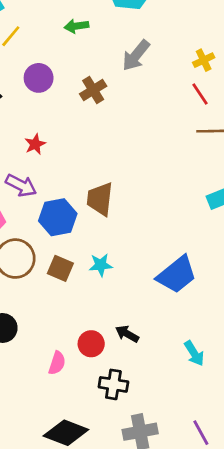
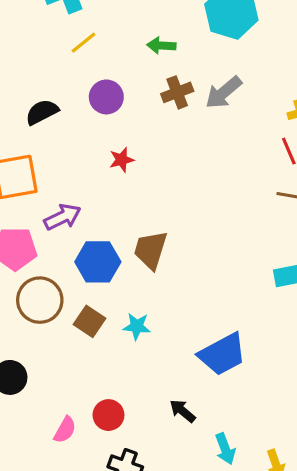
brown cross: (93, 90) -> (177, 92), moved
red star: (35, 144) -> (122, 160), moved
purple arrow: (21, 185) -> (63, 217), turned -64
black arrow: (127, 334) -> (183, 411), moved

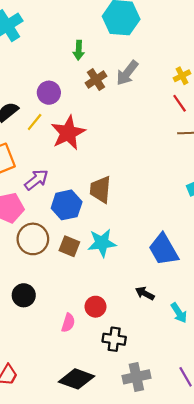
yellow line: (83, 43) -> (35, 122), moved
green arrow: (161, 46) -> (79, 50), turned -78
red star: (122, 160) -> (68, 133), size x2.0
cyan star: (137, 326) -> (102, 243), size x1.5
blue trapezoid: (222, 354) -> (164, 249), turned 100

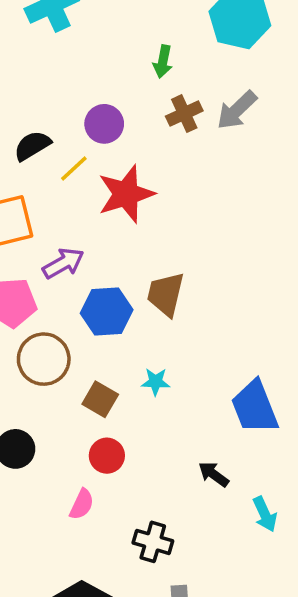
cyan star: (102, 243) -> (156, 382), size x0.6
brown square: (69, 246) -> (100, 399), moved
red circle: (95, 307) -> (107, 456), moved

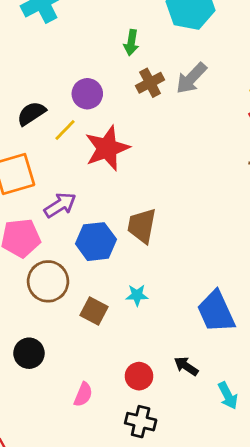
red circle: (107, 456) -> (139, 376), moved

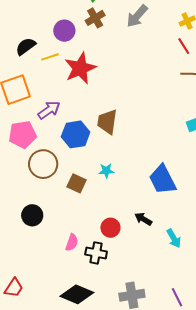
brown cross: (150, 83) -> (95, 18), moved
yellow line: (65, 130) -> (50, 57), turned 30
black cross: (141, 422) -> (96, 253), moved

